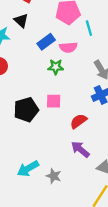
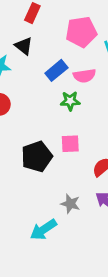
gray star: (54, 176) -> (70, 204), moved

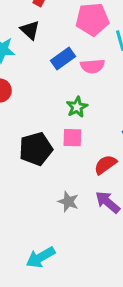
green star: (70, 101) -> (77, 107), moved, turned -30
cyan arrow: (43, 230) -> (41, 257), moved

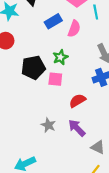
pink semicircle: (92, 66) -> (74, 29), turned -70
black pentagon: (36, 149) -> (33, 68), moved

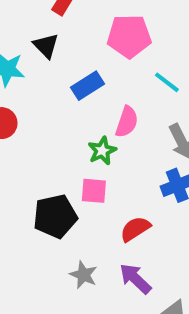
cyan line: (96, 12) -> (167, 82), moved, turned -40
pink semicircle: (74, 29) -> (127, 122), moved
black pentagon: (33, 68) -> (55, 216), moved

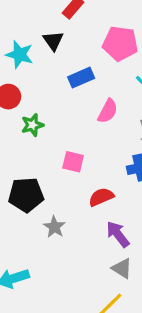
green star: (102, 151) -> (32, 125), moved
black pentagon: (55, 216) -> (26, 195), moved
purple arrow: (135, 279) -> (118, 234), moved

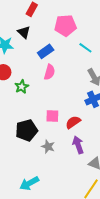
pink semicircle: (108, 111) -> (49, 72), moved
pink square: (73, 162) -> (52, 116), moved
purple arrow: (118, 234) -> (78, 145), moved, turned 30

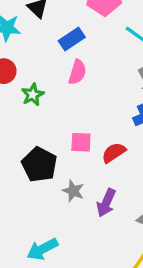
black pentagon: (27, 130) -> (39, 165), turned -30
purple arrow: (78, 145) -> (106, 203), moved, turned -138

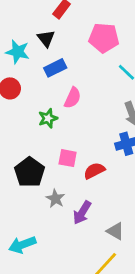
blue rectangle: (72, 39) -> (55, 68), moved
green star: (33, 95) -> (48, 118), moved

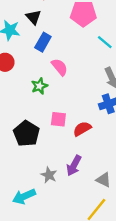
blue rectangle: (55, 68) -> (43, 42), turned -30
pink semicircle: (73, 98) -> (60, 67), turned -60
gray star: (55, 199) -> (49, 175), moved

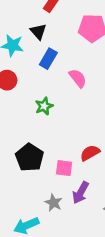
pink semicircle: (60, 67) -> (78, 78), moved
pink square: (58, 119) -> (64, 168), moved

